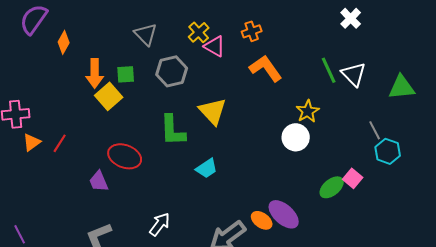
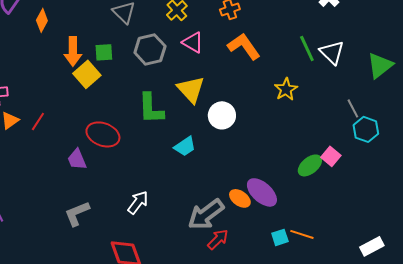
pink triangle: (215, 46) -> (193, 42), moved
green triangle: (402, 87) -> (380, 65), turned -32
white circle: (296, 137) -> (222, 115), moved

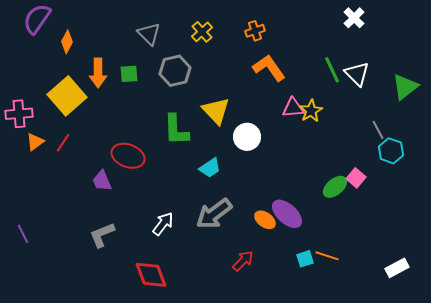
pink triangle: (193, 42) -> (293, 108), moved, turned -35
yellow square: (87, 74) -> (67, 96), moved, size x1.4
gray arrow: (206, 214) -> (214, 214), moved

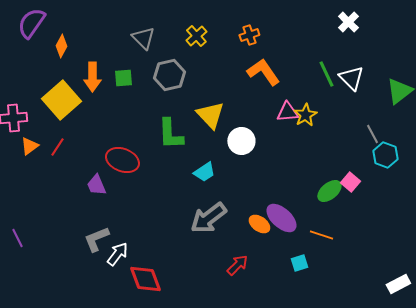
white arrow: (163, 224) -> (117, 254), moved
orange line: (327, 256) -> (321, 235), moved
white rectangle: (397, 268) -> (398, 284), moved

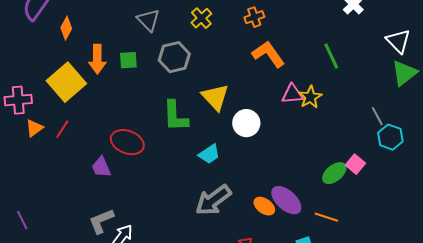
white triangle: (351, 78) -> (398, 41), moved

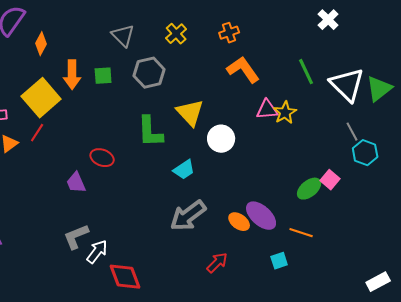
white triangle: (398, 41) -> (347, 85), moved, size x1.4
red line: (62, 129) -> (37, 133), moved
red ellipse: (127, 142) -> (102, 158), size x0.7

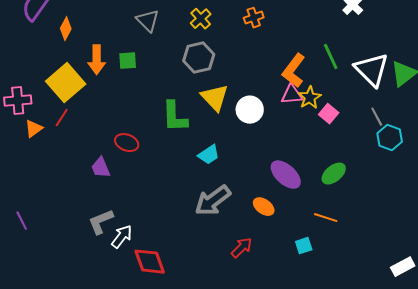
orange L-shape: (243, 70) -> (294, 71), moved, turned -108
gray hexagon: (149, 73) -> (199, 58), moved
white circle: (221, 139) -> (250, 110), moved
pink square: (330, 180) -> (329, 114), moved
purple ellipse: (261, 216) -> (286, 175), moved

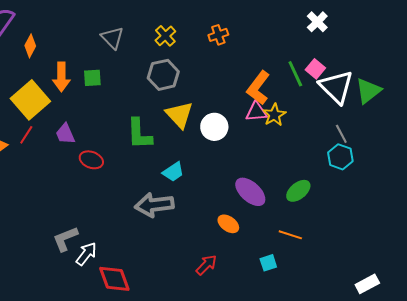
pink square: (329, 114) -> (315, 69), moved
cyan hexagon: (390, 138) -> (340, 157), moved
purple trapezoid: (101, 168) -> (65, 134), moved
gray arrow: (213, 201) -> (154, 205), moved, turned 30

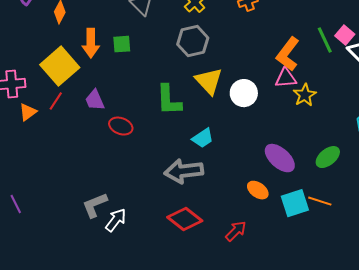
yellow star: (274, 115) -> (305, 95), moved
cyan square: (268, 263) -> (295, 203), moved, size x1.6
red diamond: (114, 279) -> (185, 219), moved, turned -32

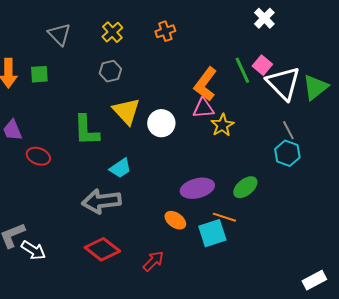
gray hexagon: (193, 41) -> (110, 71), size x0.7
purple ellipse: (280, 158) -> (197, 188), turned -56
orange line: (320, 201) -> (224, 217), moved
white arrow: (116, 220) -> (33, 250), turned 85

